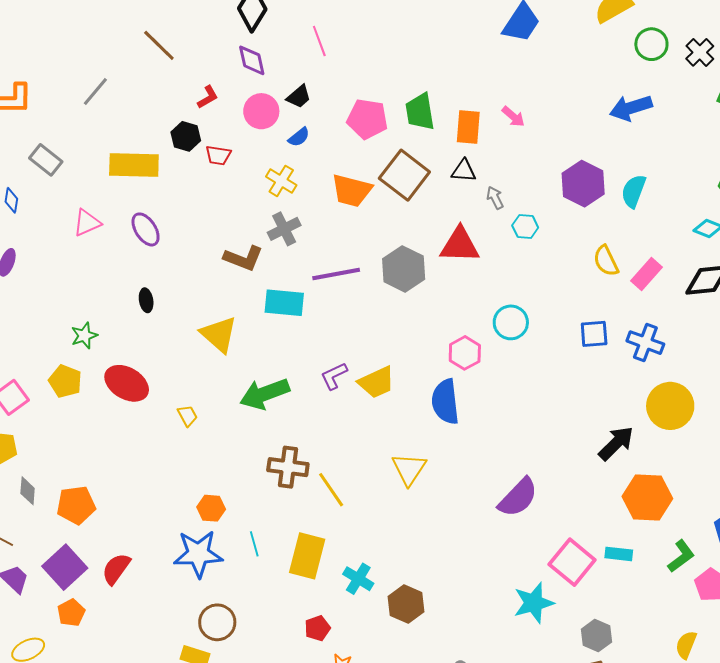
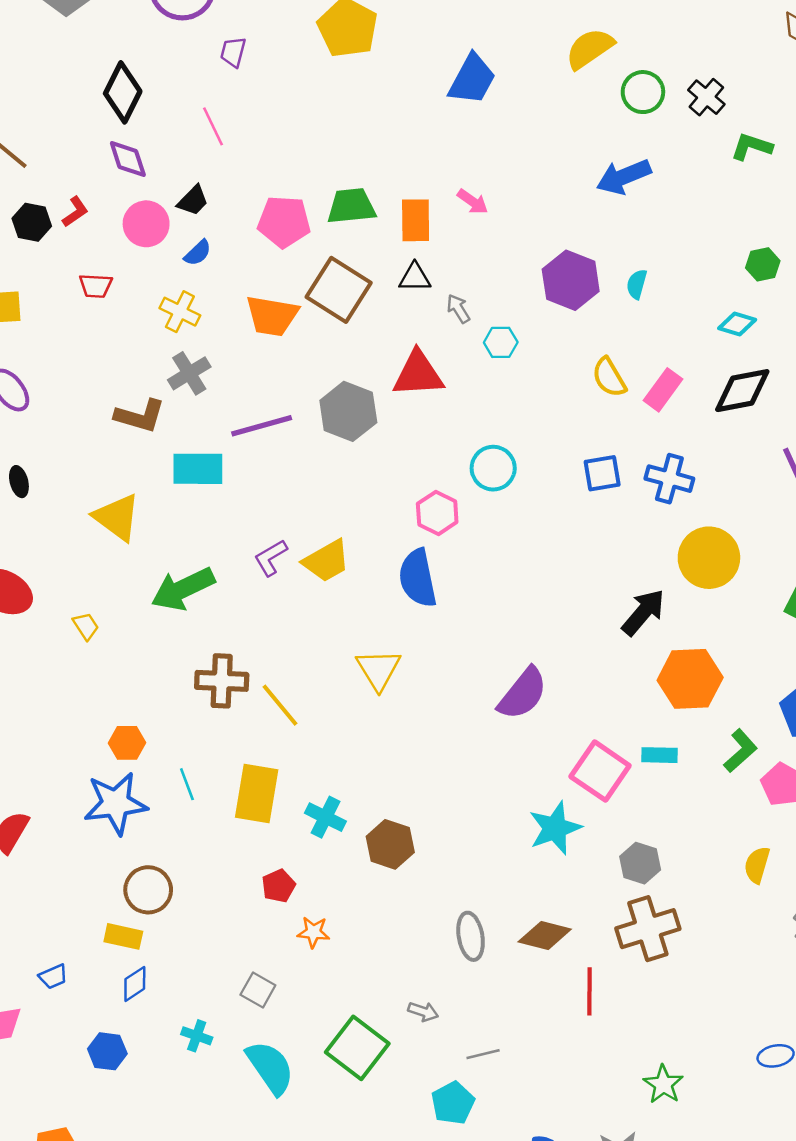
green trapezoid: (420, 112) -> (351, 206), turned 99
black hexagon: (186, 136) -> (32, 222), moved
cyan semicircle: (634, 191) -> (637, 284), size x0.7

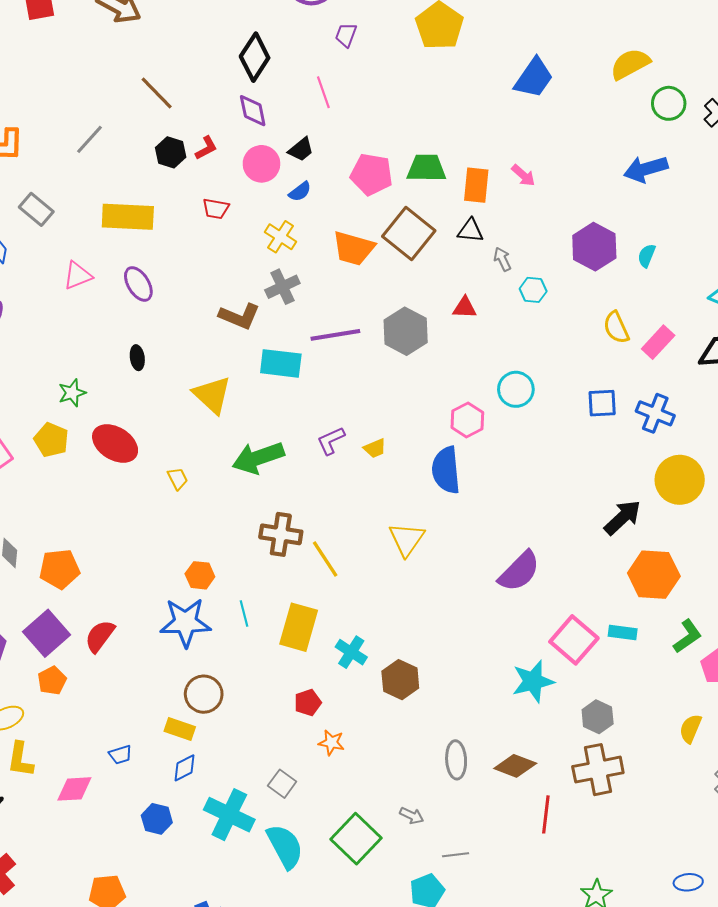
red triangle: (418, 374) -> (465, 308), size x0.6
yellow trapezoid: (326, 561) -> (375, 448), size x0.6
cyan cross: (197, 1036) -> (229, 815), size x2.0

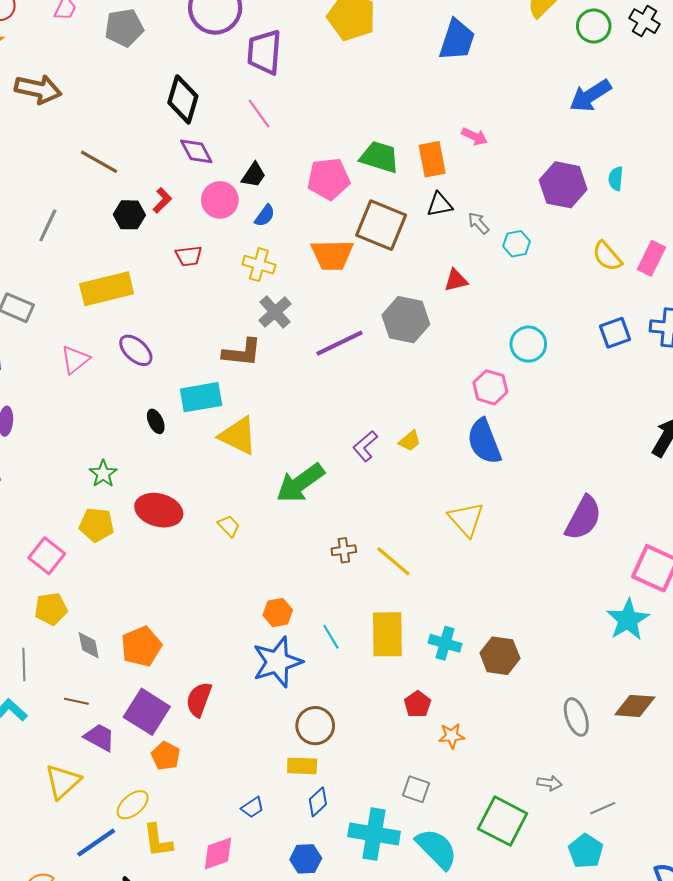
purple trapezoid: (346, 35) -> (264, 52), size x1.8
green trapezoid: (426, 168) -> (379, 157), turned 33
cyan rectangle: (281, 363) -> (201, 397), moved
brown cross: (281, 534) -> (344, 550), size x0.6

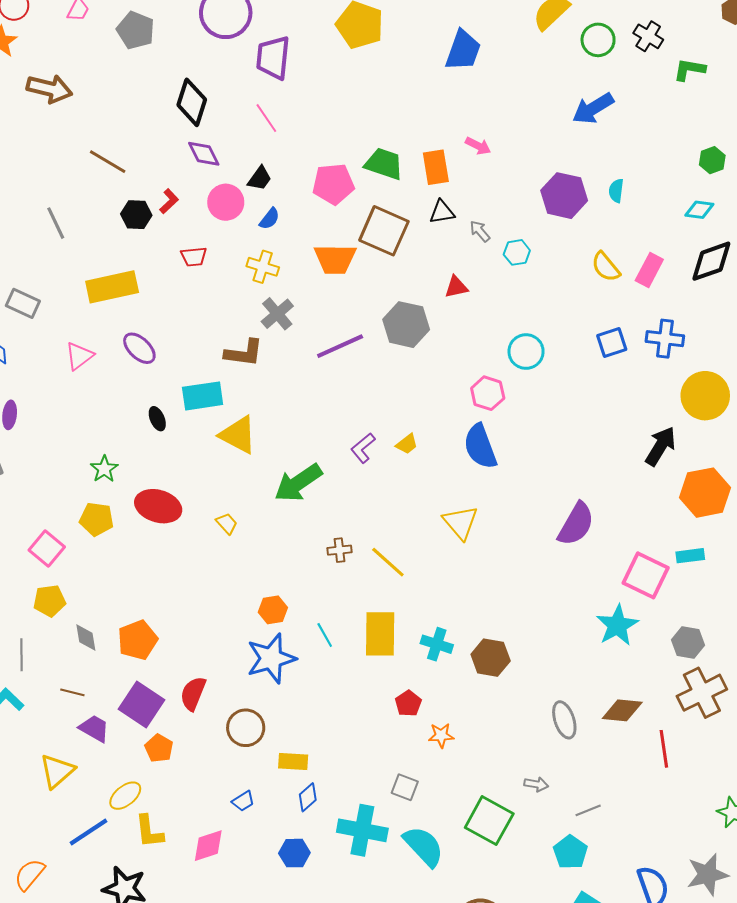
gray pentagon: (124, 28) -> (136, 30), turned 30
gray line: (48, 225) -> (56, 223), turned -52
brown circle: (315, 726) -> (246, 728), moved

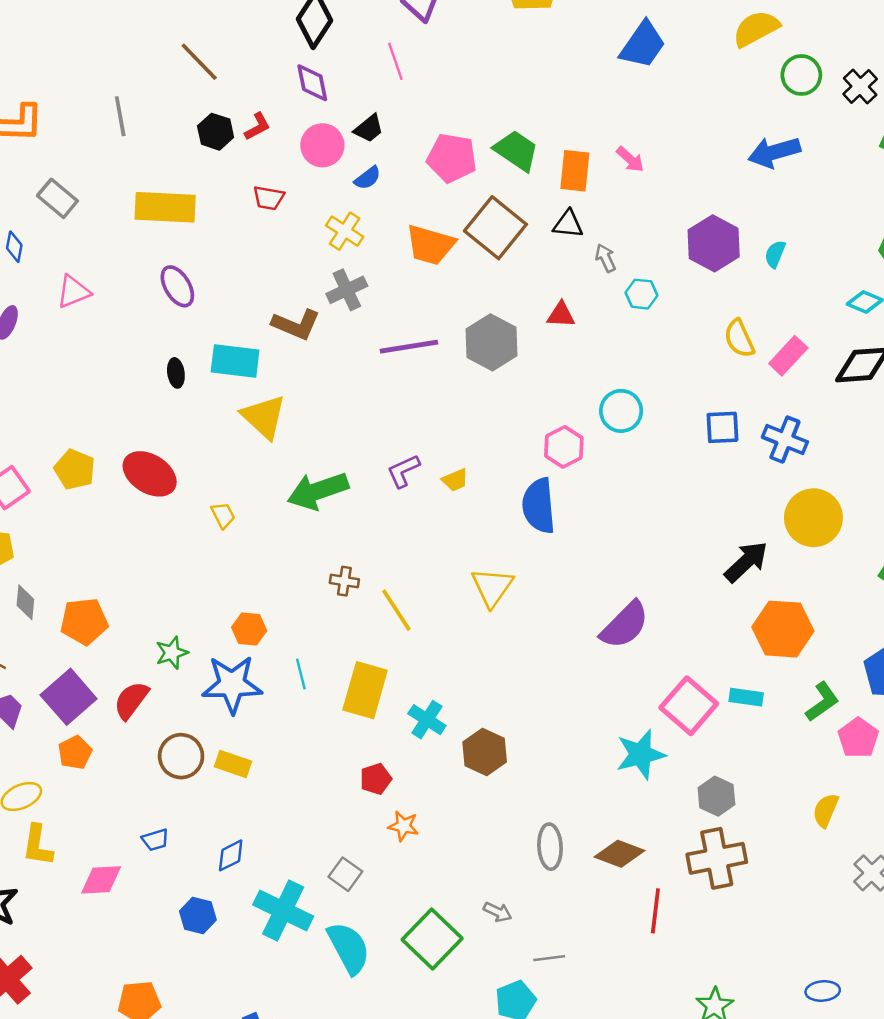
pink triangle: (79, 356) -> (73, 292), moved
green star: (104, 469) -> (172, 653), moved
yellow rectangle: (293, 762) -> (233, 764), moved

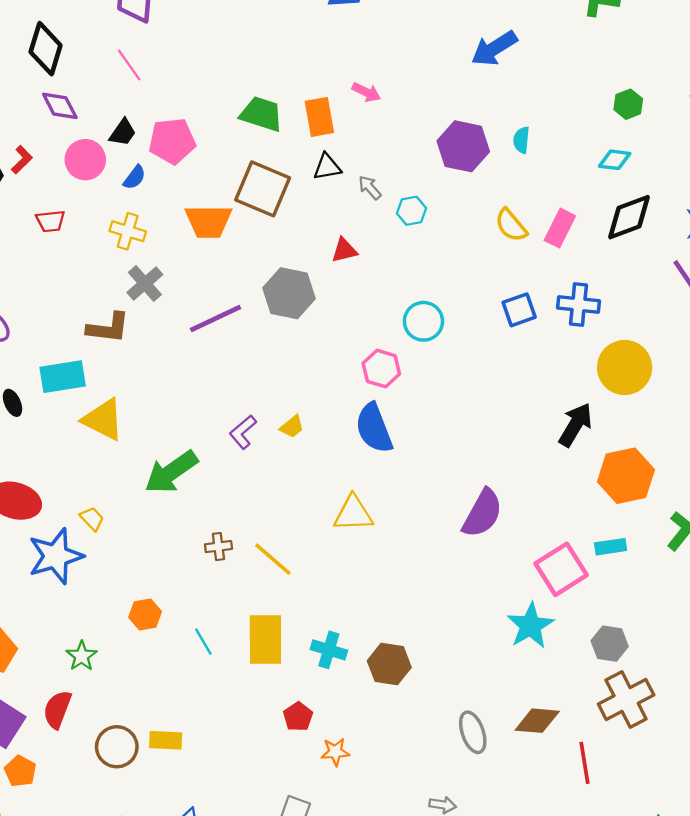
pink pentagon: (452, 158) -> (172, 141), moved
yellow triangle: (492, 587) -> (353, 513), turned -51
blue star: (232, 684) -> (56, 556), moved
pink square: (689, 706) -> (561, 569), turned 33

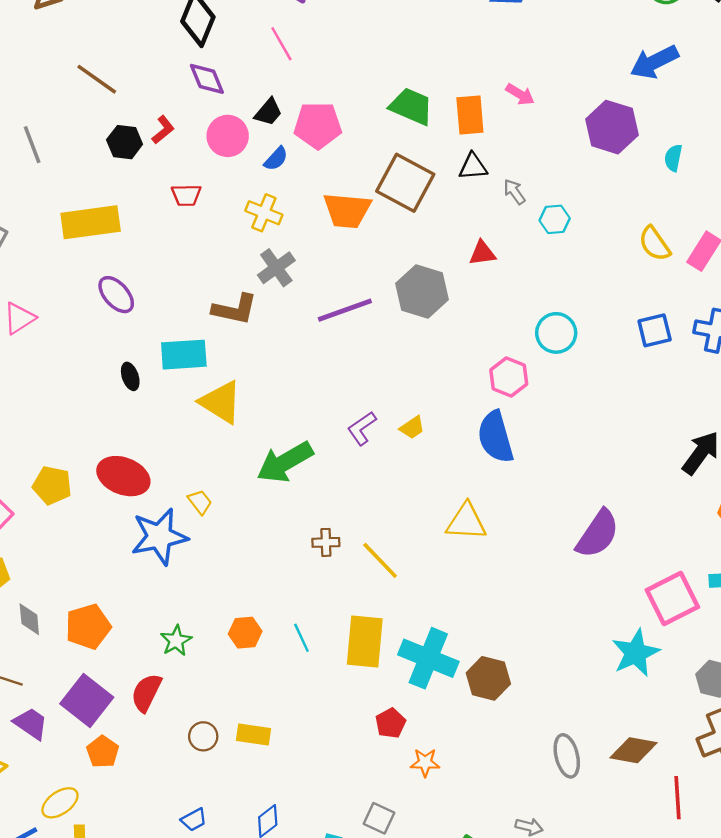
purple hexagon: (463, 146) -> (612, 127), moved
orange hexagon: (145, 615) -> (245, 633), moved
cyan cross: (329, 650) -> (428, 658), size x1.6
brown circle: (117, 747) -> (203, 736), size x0.7

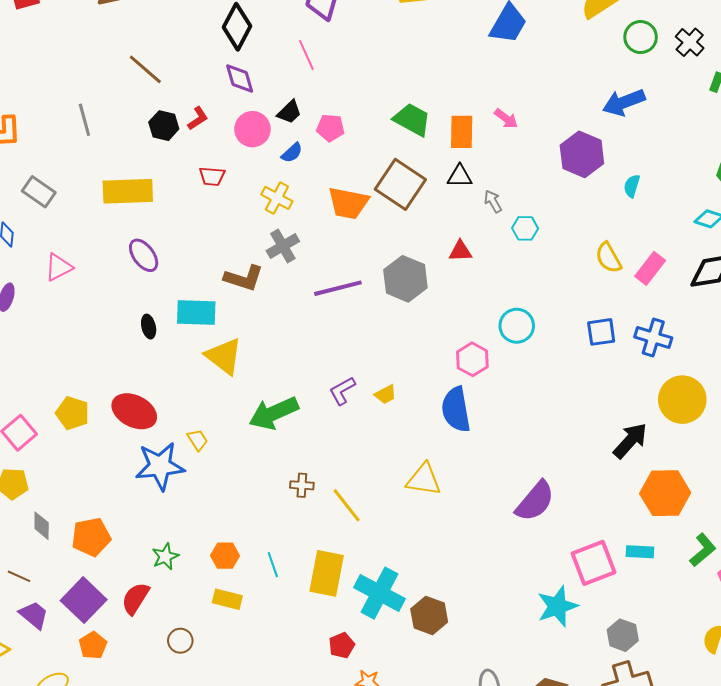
pink pentagon: (318, 125) -> (330, 128), size x0.7
yellow rectangle: (254, 734) -> (227, 599), moved

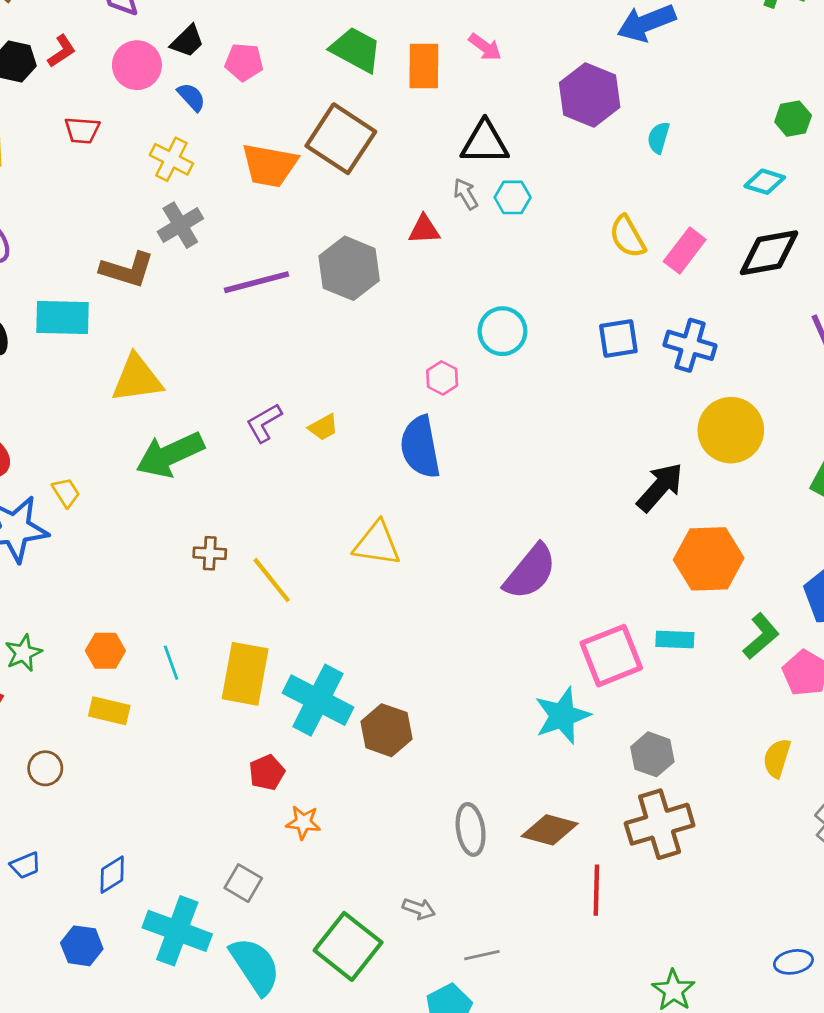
blue semicircle: (292, 153) -> (191, 97), turned -90
black triangle: (460, 176) -> (485, 143), moved, size x1.4
gray arrow: (493, 201) -> (466, 194), moved
yellow triangle: (224, 356) -> (137, 379), moved, turned -45
pink hexagon: (472, 359) -> (442, 378), size x0.7

